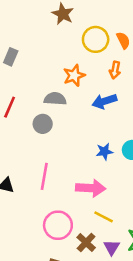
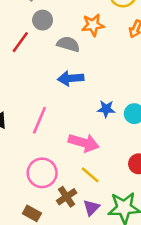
blue arrow: (104, 101) -> (71, 78), moved
gray circle: (43, 124) -> (43, 20), moved

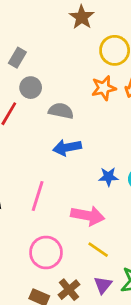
orange star: (93, 25) -> (104, 88), moved
brown cross: (67, 197) -> (69, 290), moved

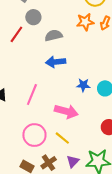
gray semicircle: (61, 111) -> (54, 35), turned -30
yellow line: (98, 250) -> (62, 138), moved

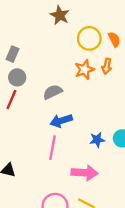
gray circle: (33, 17) -> (17, 77), moved
pink line: (32, 94) -> (53, 148), moved

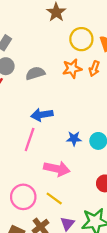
gray semicircle: (53, 92) -> (35, 73), moved

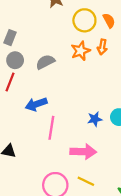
blue arrow: (42, 115) -> (36, 104), moved

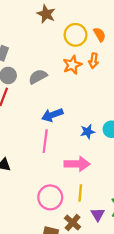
blue arrow: (36, 104) -> (52, 115), moved
yellow line: (86, 181) -> (80, 193), turned 70

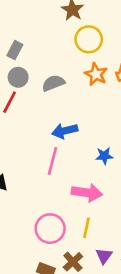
yellow circle: (76, 35) -> (89, 39), moved
orange star: (72, 65) -> (96, 74), turned -30

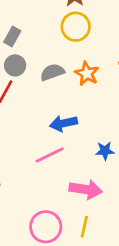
yellow circle: (89, 39) -> (76, 27), moved
orange star: (96, 74) -> (87, 74), moved
pink line: (52, 161) -> (50, 155), turned 48

